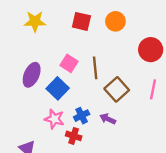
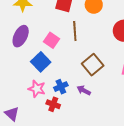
brown line: (95, 68) -> (75, 31), moved
purple ellipse: (32, 75) -> (21, 36), moved

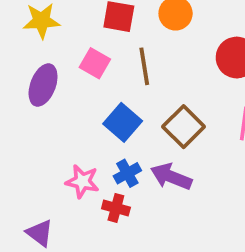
pink square: (51, 40) -> (95, 63), moved
blue square: (41, 62) -> (123, 122), moved
purple arrow: (84, 90) -> (171, 177), size x1.5

